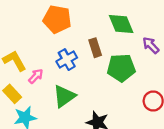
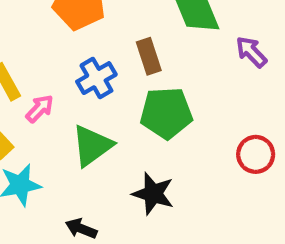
green pentagon: (121, 68) -> (166, 113), moved

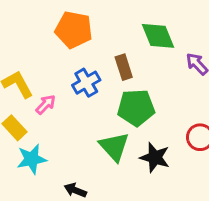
green triangle: (92, 146) -> (114, 147), moved, turned -36
black star: (153, 194) -> (155, 157), moved

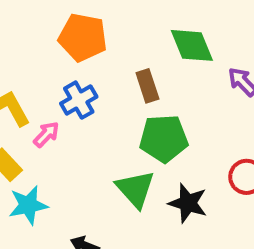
blue cross: (86, 83) -> (79, 100), moved

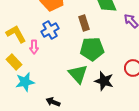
pink arrow: (46, 134) -> (34, 47), turned 136

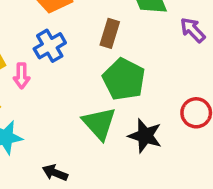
brown rectangle: (84, 23) -> (110, 33), turned 35
green pentagon: (92, 49) -> (124, 79), turned 30

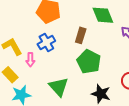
green triangle: (99, 123) -> (59, 87), moved

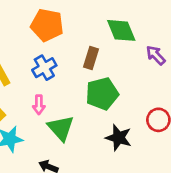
pink arrow: (30, 60) -> (39, 105), moved
green pentagon: (89, 62) -> (102, 94), turned 30

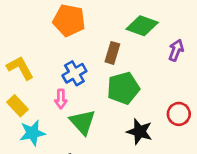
green diamond: (121, 30) -> (142, 26), turned -48
purple arrow: (156, 55) -> (176, 50), turned 65
blue cross: (44, 68) -> (74, 73), moved

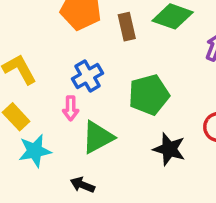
brown rectangle: (112, 53) -> (127, 27), moved, turned -30
green triangle: (83, 122) -> (98, 137), turned 44

